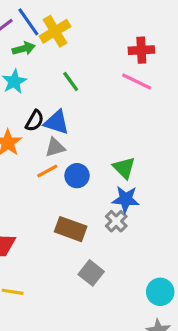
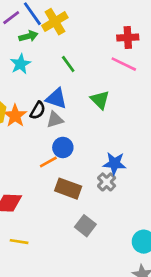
black semicircle: (35, 121) -> (38, 110), moved
green triangle: (124, 168) -> (100, 100), moved
orange line: (47, 171) -> (48, 162), moved
blue circle: (77, 176) -> (63, 147), moved

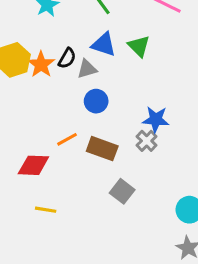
blue triangle: (56, 98) -> (104, 45), moved
orange line: (48, 162) -> (67, 139), moved

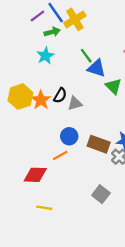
blue triangle: (104, 45) -> (96, 68), moved
blue circle: (96, 101) -> (69, 136), moved
brown rectangle: (102, 149) -> (99, 144), moved

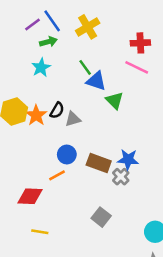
yellow cross: (75, 19) -> (88, 27), moved

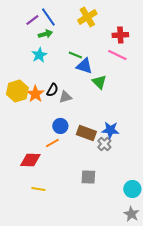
yellow cross: (88, 27) -> (87, 17), moved
green line: (85, 67) -> (75, 55), turned -32
gray square: (101, 217) -> (88, 177), turned -35

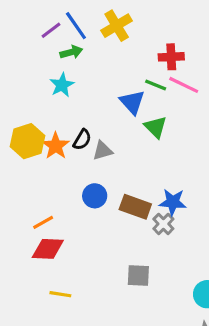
yellow cross: (87, 17) -> (117, 26), moved
red cross: (120, 35) -> (171, 57), moved
green line: (75, 55) -> (156, 85), moved
blue triangle: (84, 66) -> (132, 102), turned 30
orange line: (52, 143) -> (43, 222), moved

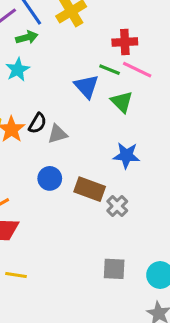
green triangle: (156, 127) -> (122, 102), moved
blue star: (173, 202) -> (126, 155), moved
gray square: (138, 275) -> (114, 269), moved

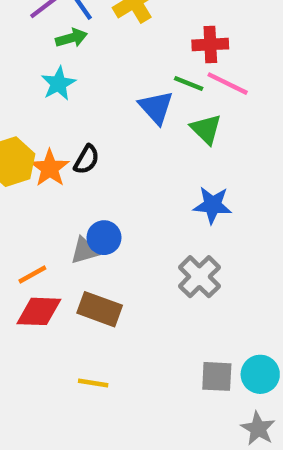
gray triangle: (57, 134) -> (84, 251), moved
brown rectangle: (90, 189) -> (100, 309), moved
gray cross: (117, 206) -> (199, 277), size x1.4
gray square: (114, 269) -> (217, 376), moved
yellow line: (16, 275) -> (93, 383), moved

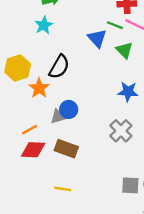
black semicircle: (87, 159) -> (59, 67), size x1.5
orange star: (50, 168) -> (39, 88), moved

